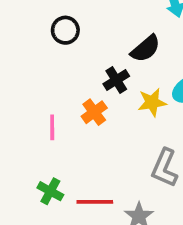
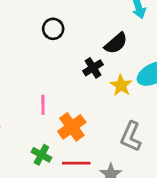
yellow star: (152, 102) -> (121, 85), turned -30
orange cross: (94, 112) -> (72, 127), moved, size x1.4

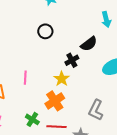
yellow star: (121, 85) -> (62, 79), moved
pink line: (43, 105) -> (25, 78), moved

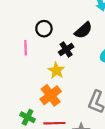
black circle: (45, 31) -> (44, 29), moved
pink line: (25, 78) -> (26, 48), moved

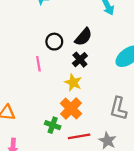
black semicircle: (83, 30) -> (83, 37), moved
green cross: (28, 117) -> (53, 125), moved

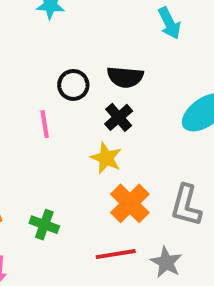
black semicircle: (83, 37) -> (125, 77), turned 54
orange cross: (71, 108) -> (130, 203), moved
green cross: (53, 125) -> (44, 225), moved

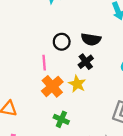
orange cross: (130, 203) -> (52, 86), moved
green cross: (44, 225) -> (61, 119), moved

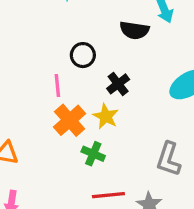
black semicircle: (91, 39) -> (134, 30), moved
green cross: (61, 119) -> (93, 154), moved

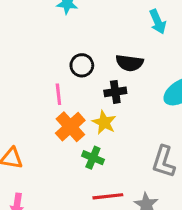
black semicircle: (134, 30) -> (129, 63), moved
black cross: (118, 84) -> (115, 92), turned 30

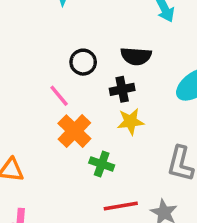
pink line: (58, 94) -> (59, 96), turned -30
yellow star: (104, 122) -> (131, 122), moved, turned -30

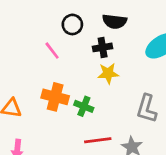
orange cross: (74, 131) -> (55, 97), moved, turned -32

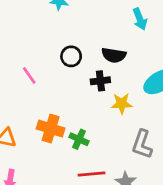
pink line: (52, 51) -> (29, 75), moved
yellow star: (108, 73) -> (122, 104), moved

